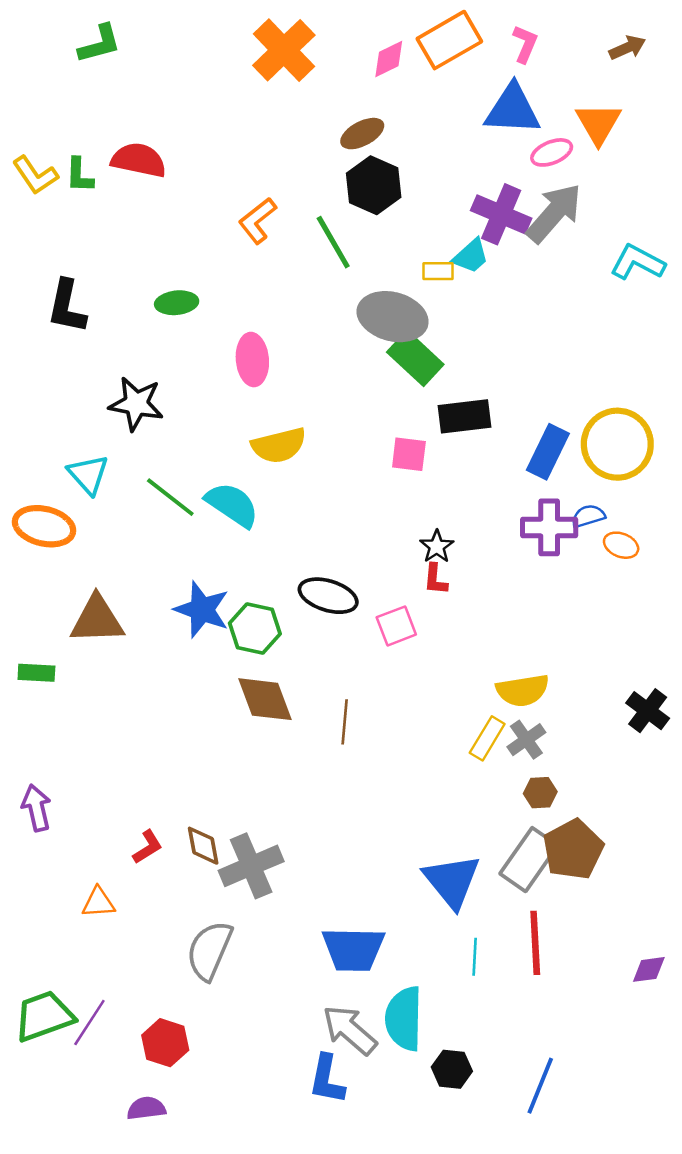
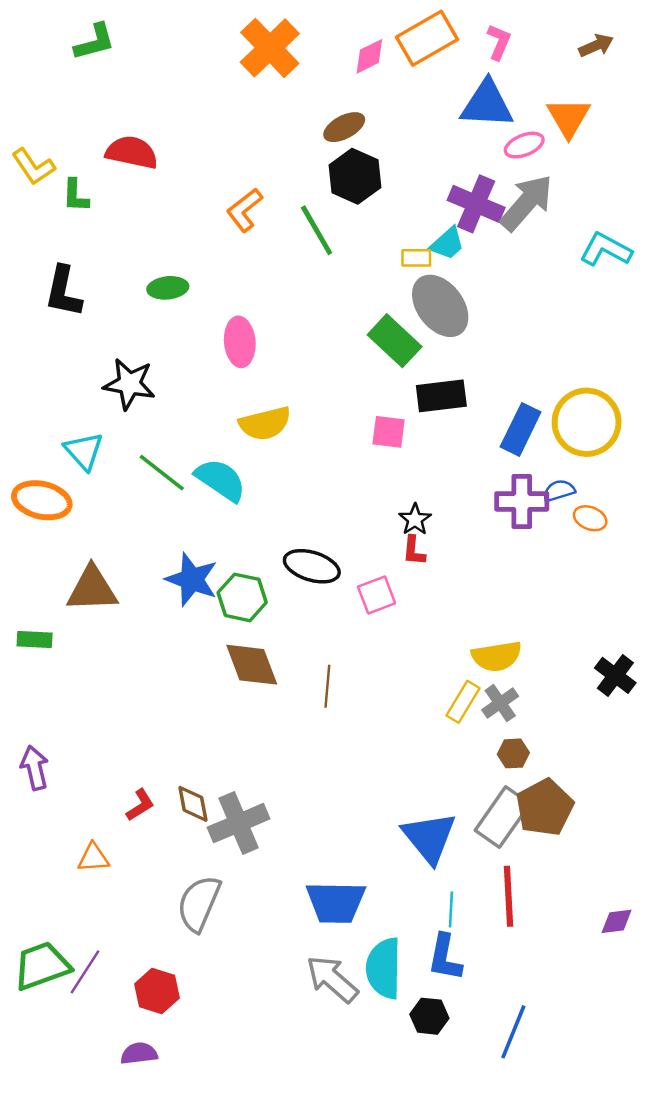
green L-shape: (79, 175) -> (75, 195), moved
gray ellipse: (393, 317) -> (440, 306), moved, turned 38
blue L-shape: (327, 1079) -> (445, 957), moved

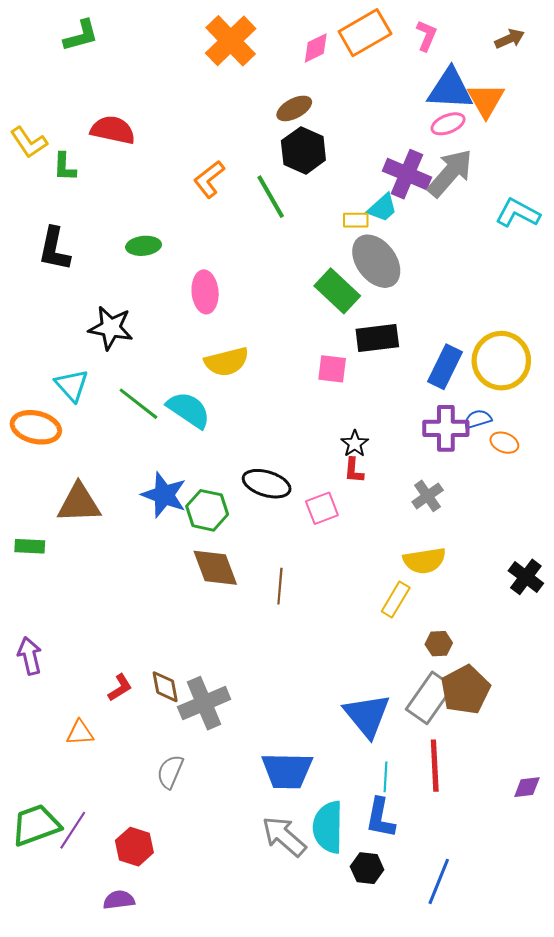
blue triangle: (487, 104) -> (450, 89), moved
gray cross: (500, 703) -> (428, 496), moved
gray semicircle: (199, 903) -> (170, 772), size x0.7

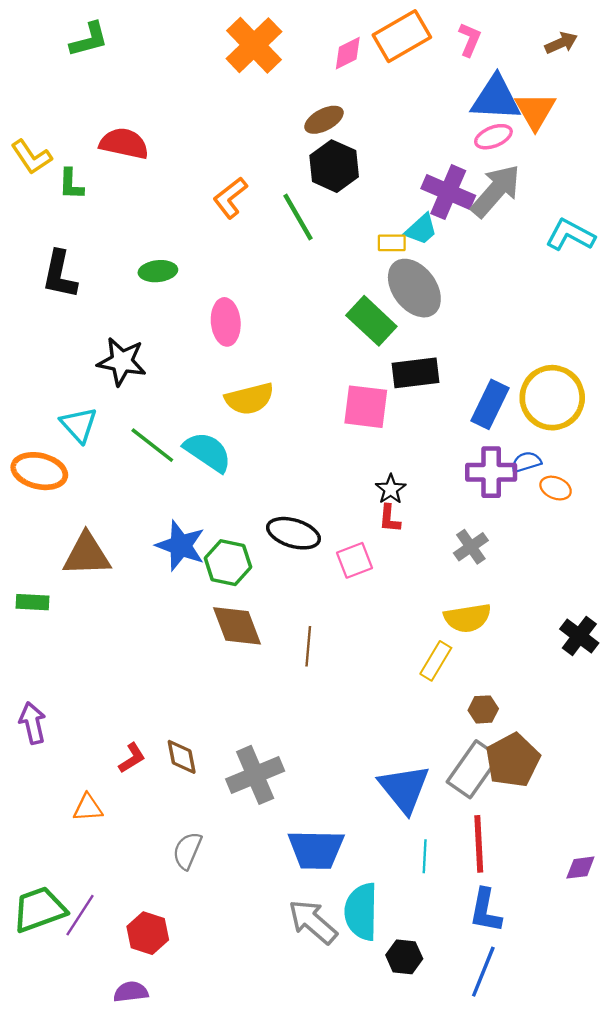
pink square: (332, 369) -> (366, 407), size x1.4
gray cross: (204, 703) -> (255, 775), moved
blue L-shape: (380, 818) -> (486, 911), moved

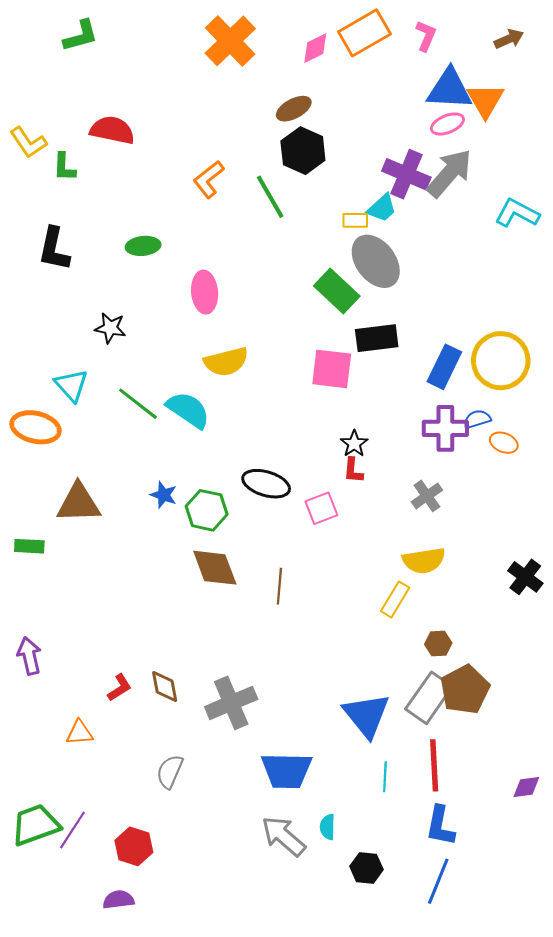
black star: (122, 361) -> (110, 328), size x0.7
blue star: (181, 546) -> (164, 495), size x0.6
cyan semicircle: (361, 912) -> (328, 827), size x0.5

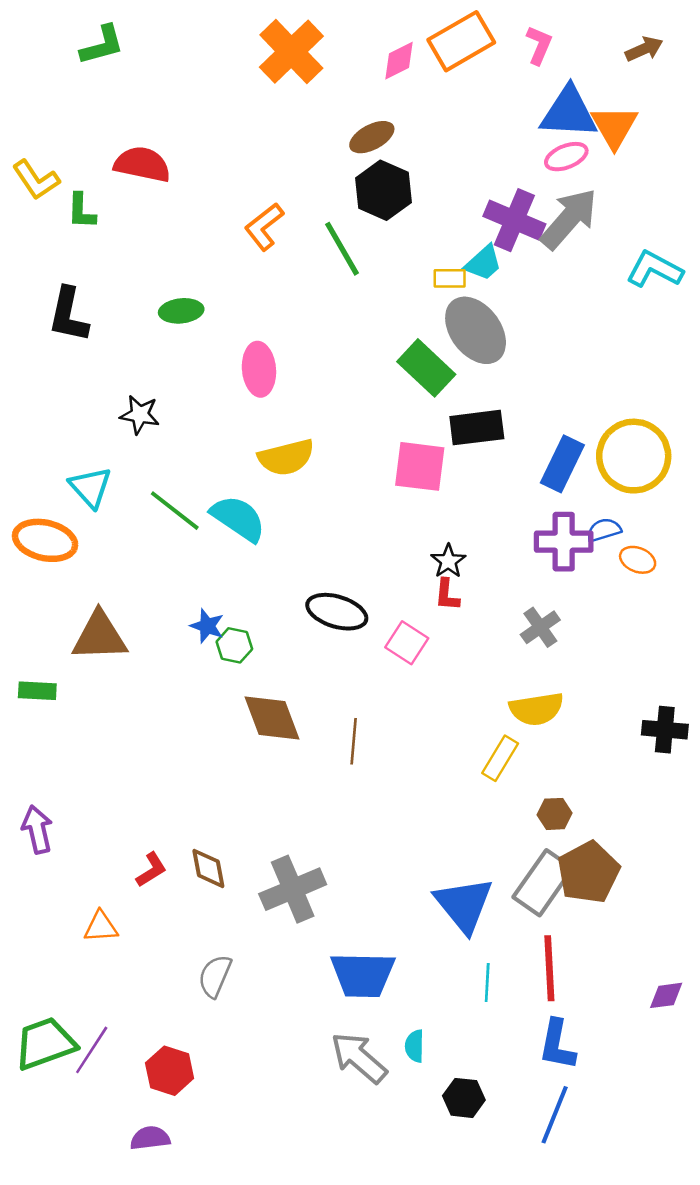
pink square: (321, 508) -> (407, 643), turned -36
green hexagon: (207, 510) -> (234, 645), moved, size x0.7
black cross: (525, 577) -> (665, 730), turned -32

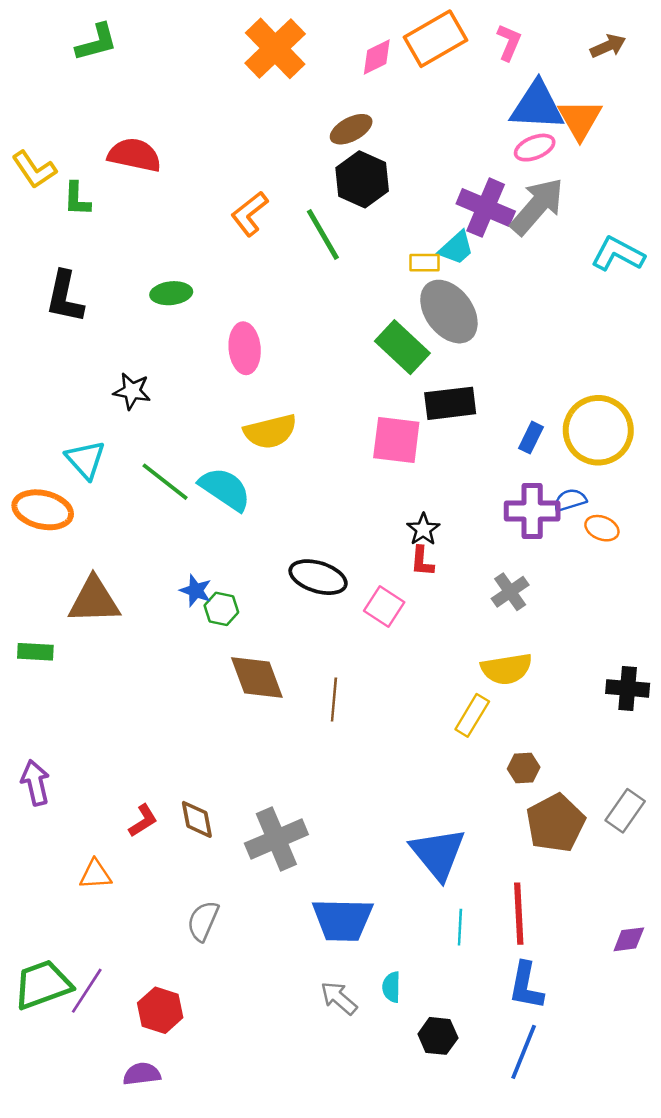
blue rectangle: (562, 464) -> (531, 438), size x0.6
gray rectangle: (543, 883) -> (625, 811), moved, size x0.7
gray arrow: (359, 1058) -> (339, 998), size x0.7

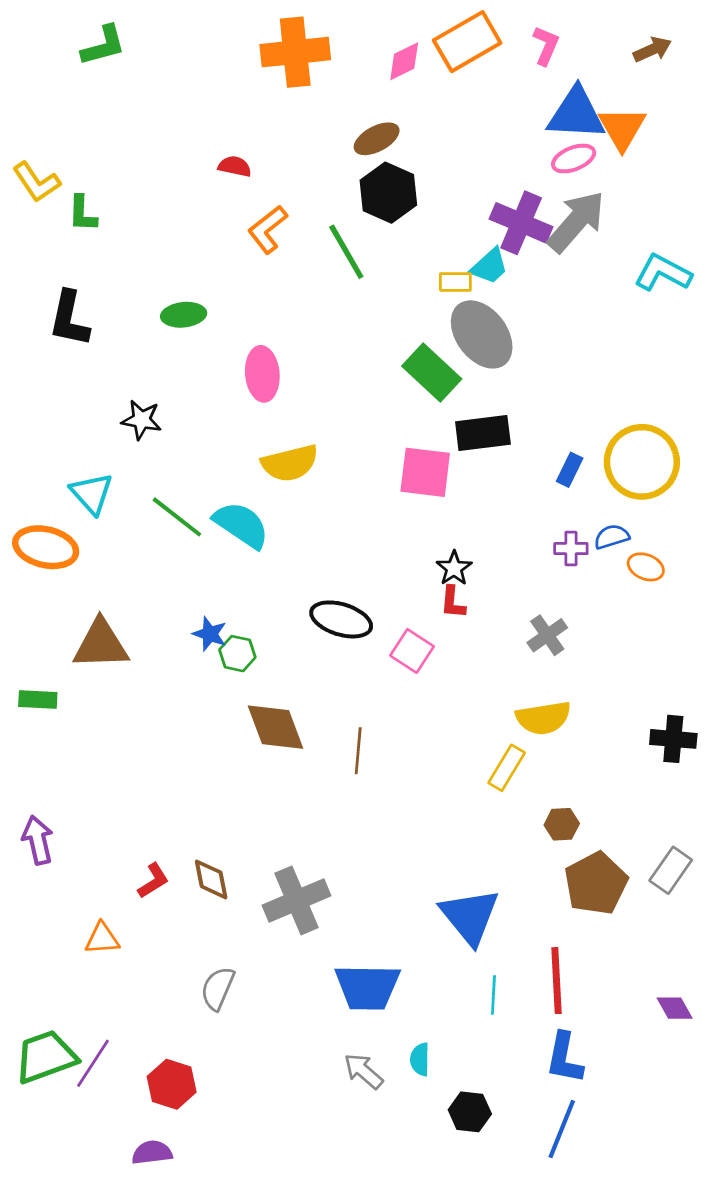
orange cross: (275, 48) -> (295, 52), turned 38
red semicircle: (134, 155) -> (235, 166), moved, size x0.6
purple cross: (532, 511) -> (571, 549), size x0.6
purple diamond: (629, 939) -> (675, 1008), turned 68

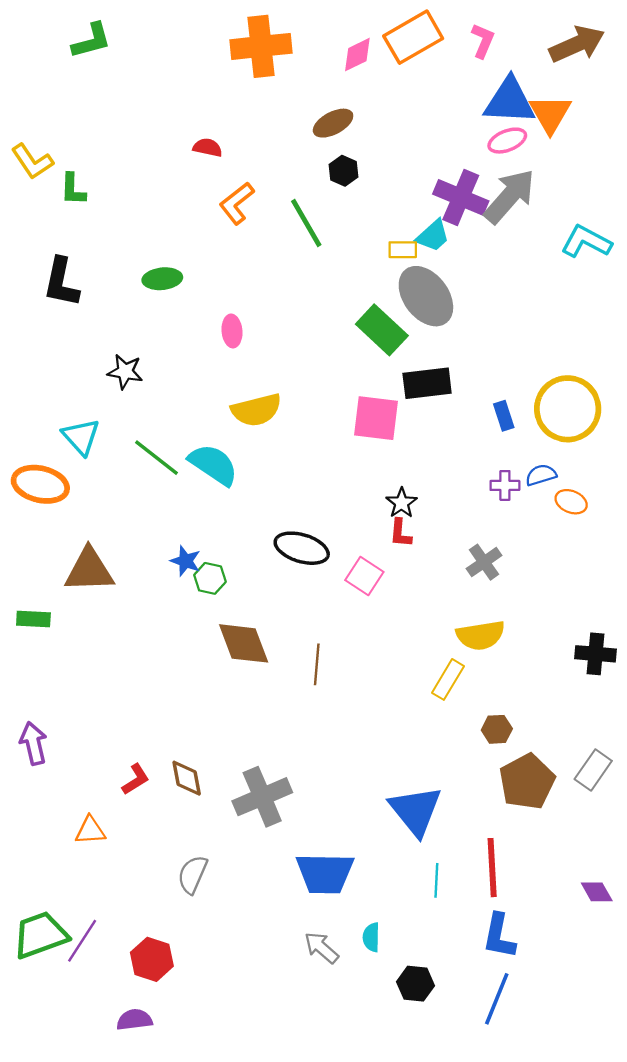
brown arrow: (652, 49) -> (577, 44), size x1.6
black hexagon: (388, 193) -> (343, 171), size x0.6
pink ellipse: (262, 374) -> (232, 331), size x0.7
blue rectangle: (570, 470) -> (504, 416), turned -44

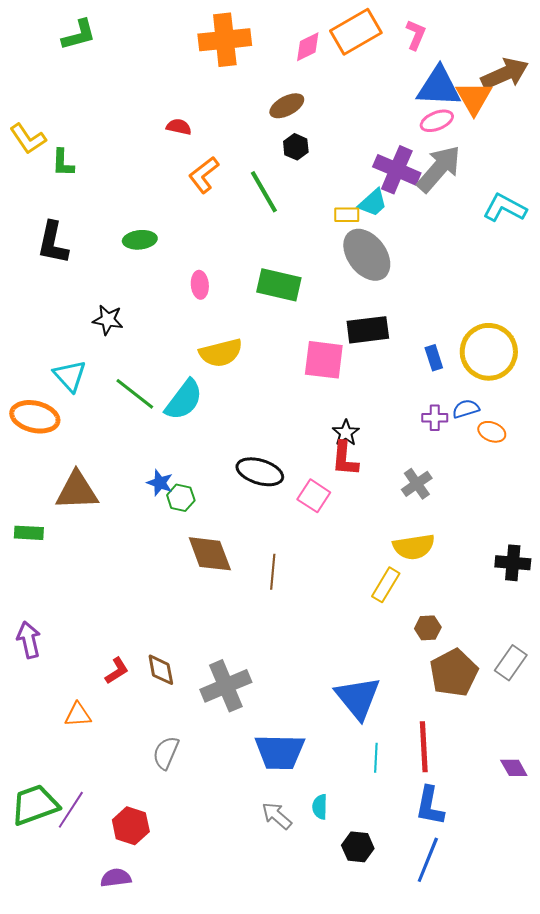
brown arrow: (577, 44) -> (505, 74), moved
green rectangle: (382, 330) -> (279, 285), moved, turned -30
cyan semicircle: (213, 465) -> (184, 400), turned 93
red L-shape: (400, 533) -> (345, 459), size x1.4

